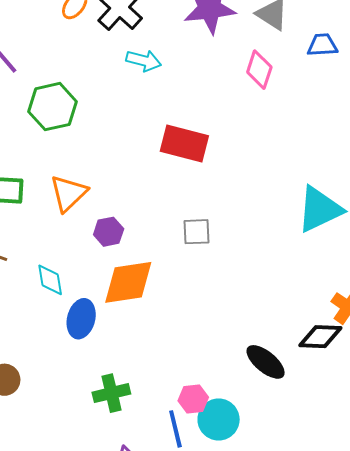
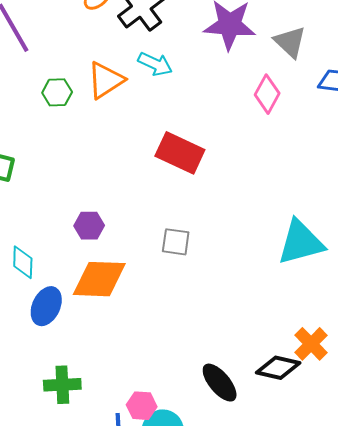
green hexagon: (52, 107) -> (57, 92), size x0.6
orange triangle: (68, 193) -> (106, 80), moved

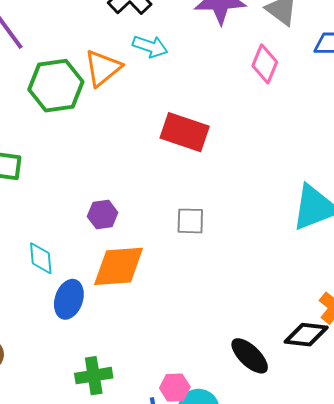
green hexagon: (57, 92) -> (56, 86), size x1.8

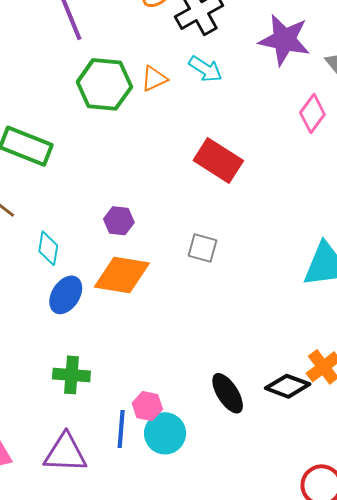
orange triangle: (103, 68) -> (154, 79), size x0.7

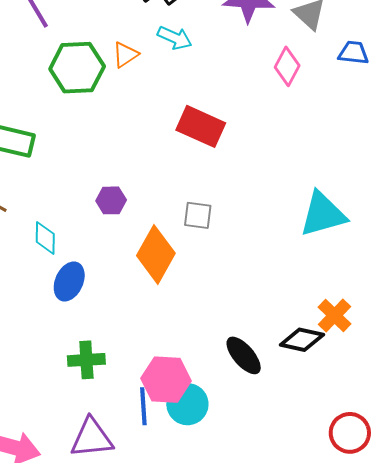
orange diamond: (122, 275) -> (156, 254), moved, turned -62
pink hexagon: (147, 406) -> (166, 380), size x1.6

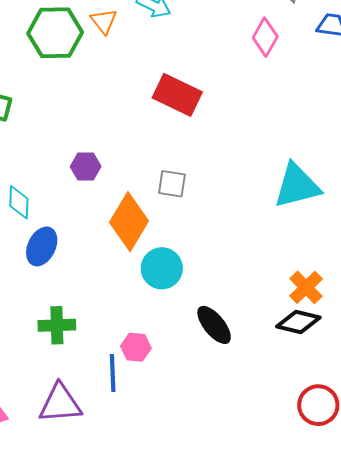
orange triangle: (125, 55) -> (104, 21), turned -36
black diamond: (302, 340) -> (298, 322), moved
pink hexagon: (166, 380) -> (136, 347), size x0.6
cyan circle: (187, 404) -> (162, 268), moved

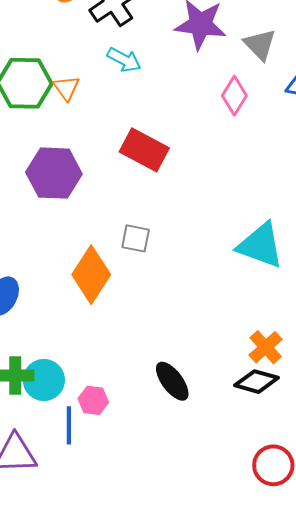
orange triangle: (104, 21) -> (66, 88), moved
purple hexagon: (86, 166) -> (54, 173), moved, size x1.8
cyan triangle: (297, 186) -> (260, 245), turned 32
cyan circle: (162, 268) -> (44, 380), moved

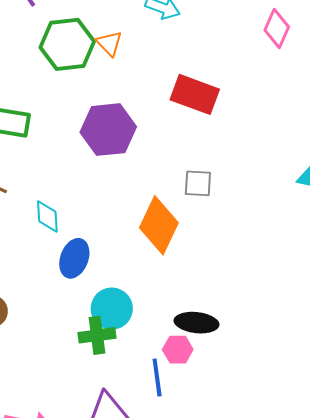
cyan circle: (44, 380) -> (112, 309), moved
black ellipse: (172, 381) -> (196, 323), moved, turned -39

